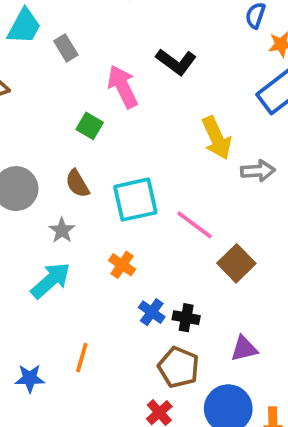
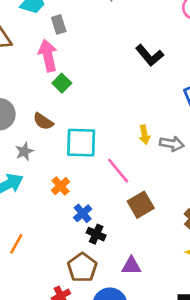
black L-shape: (176, 62) -> (150, 55), moved
pink arrow: (123, 87) -> (48, 56), moved
yellow arrow: (217, 138) -> (144, 135), moved, size x0.6
brown semicircle: (77, 184) -> (43, 121), turned -40
blue cross: (152, 312) -> (83, 213), moved

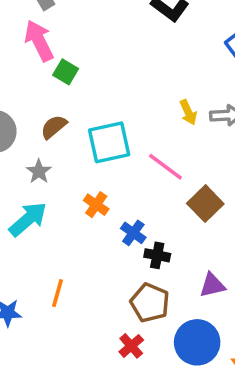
brown semicircle: (43, 121) -> (54, 127), turned 120

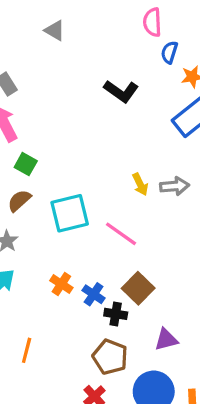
green square: (66, 72) -> (26, 164), moved
brown square: (205, 204) -> (138, 288), moved
orange cross: (96, 205) -> (61, 284), moved

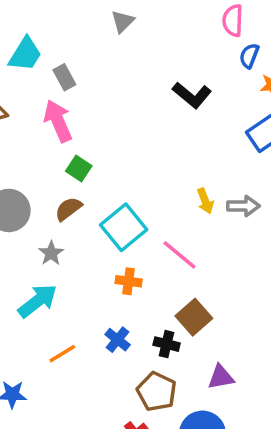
gray triangle: (55, 31) -> (123, 21), turned 40
cyan square: (70, 213) -> (124, 227), turned -30
orange cross: (61, 284) -> (129, 281), moved, turned -30
blue cross: (94, 294) -> (118, 340), moved
orange line: (27, 350) -> (62, 354), moved, turned 40

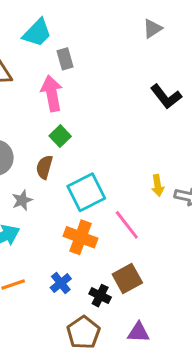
gray triangle: (123, 21) -> (152, 29), moved
brown semicircle: (68, 209) -> (44, 167), turned -50
orange cross: (129, 281) -> (80, 237), size x1.5

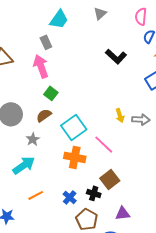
cyan trapezoid: (37, 33) -> (59, 19), moved
brown semicircle: (44, 167) -> (44, 115), turned 49
blue cross: (61, 283) -> (70, 197), moved

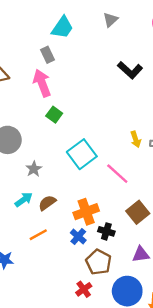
brown semicircle: (44, 115) -> (47, 203), moved
orange cross: (75, 157) -> (86, 212), moved, turned -30
cyan arrow: (24, 165) -> (24, 200), size x0.7
brown square: (110, 180) -> (138, 212), moved

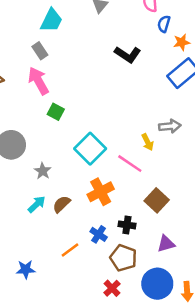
yellow arrow: (136, 139) -> (148, 142), moved
orange cross: (86, 212) -> (101, 192), moved
orange line: (38, 235) -> (70, 250), moved

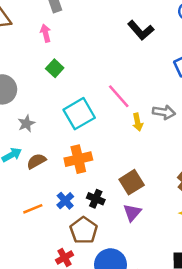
pink arrow: (38, 81) -> (46, 33), size x0.6
pink line: (130, 164) -> (119, 96), moved
purple triangle: (166, 244) -> (132, 213), moved, turned -48

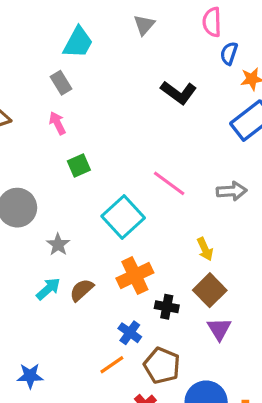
green square: (55, 68) -> (79, 166), turned 36
yellow arrow: (138, 122) -> (205, 249), moved
black cross: (96, 199) -> (167, 307), moved
orange line: (33, 209) -> (112, 365), moved

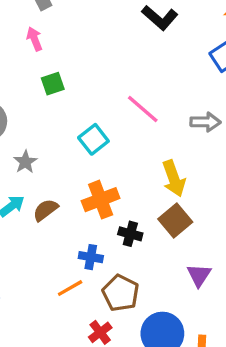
cyan square: (123, 217) -> (93, 139), size x0.7
yellow arrow: (205, 249) -> (174, 179), size x1.5
purple triangle: (219, 329) -> (199, 275), moved
blue cross: (130, 333) -> (91, 257), turned -30

